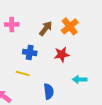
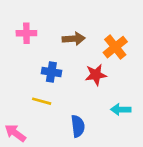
orange cross: (70, 26) -> (115, 47), moved
brown arrow: (46, 28) -> (74, 39), turned 49

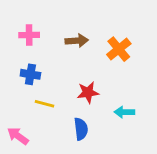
blue cross: (51, 72) -> (30, 74), moved
red star: (96, 75) -> (88, 92), moved

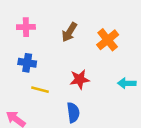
brown arrow: (77, 41) -> (69, 32), turned 126
cyan arrow: (124, 112) -> (127, 83), moved

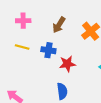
blue cross: (27, 63) -> (48, 50), moved
yellow line: (40, 90) -> (22, 47), moved

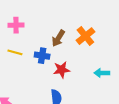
brown arrow: (59, 25) -> (58, 38), moved

